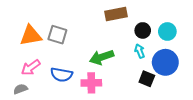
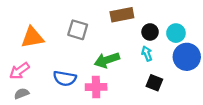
gray square: (57, 35) -> (78, 30), moved
blue circle: (165, 62) -> (187, 57), moved
pink arrow: (31, 67) -> (19, 71), moved

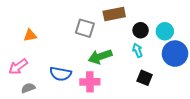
gray square: (78, 30) -> (85, 28), moved
orange triangle: (32, 37) -> (30, 35), size x0.6
gray semicircle: (22, 94) -> (28, 88), moved

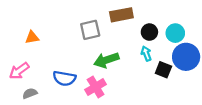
gray square: (85, 28) -> (90, 30), turned -30
black square: (145, 78) -> (163, 70), moved
pink cross: (90, 82) -> (96, 87), turned -30

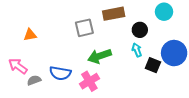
cyan circle: (175, 33) -> (164, 12), moved
pink arrow: (19, 71) -> (18, 66), turned 72
gray semicircle: (30, 93) -> (34, 80), moved

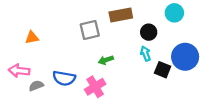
green arrow: (100, 56) -> (106, 60), size x0.6
pink arrow: (18, 66) -> (19, 71), turned -30

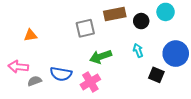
black circle: (149, 32) -> (141, 21), moved
green arrow: (106, 60) -> (101, 57), size x1.5
black square: (163, 70) -> (156, 75), moved

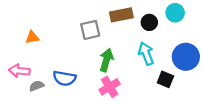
cyan arrow: (138, 51) -> (146, 54), size x1.5
green arrow: (101, 57) -> (106, 60), turned 125
pink cross: (90, 82) -> (110, 87), moved

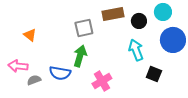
orange triangle: (32, 37) -> (30, 35), turned 48
blue circle: (186, 57) -> (173, 40), moved
green arrow: (106, 60) -> (80, 56), moved

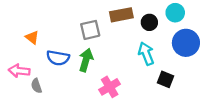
blue semicircle: (60, 73) -> (58, 58), moved
gray semicircle: (34, 80) -> (36, 86), turned -88

